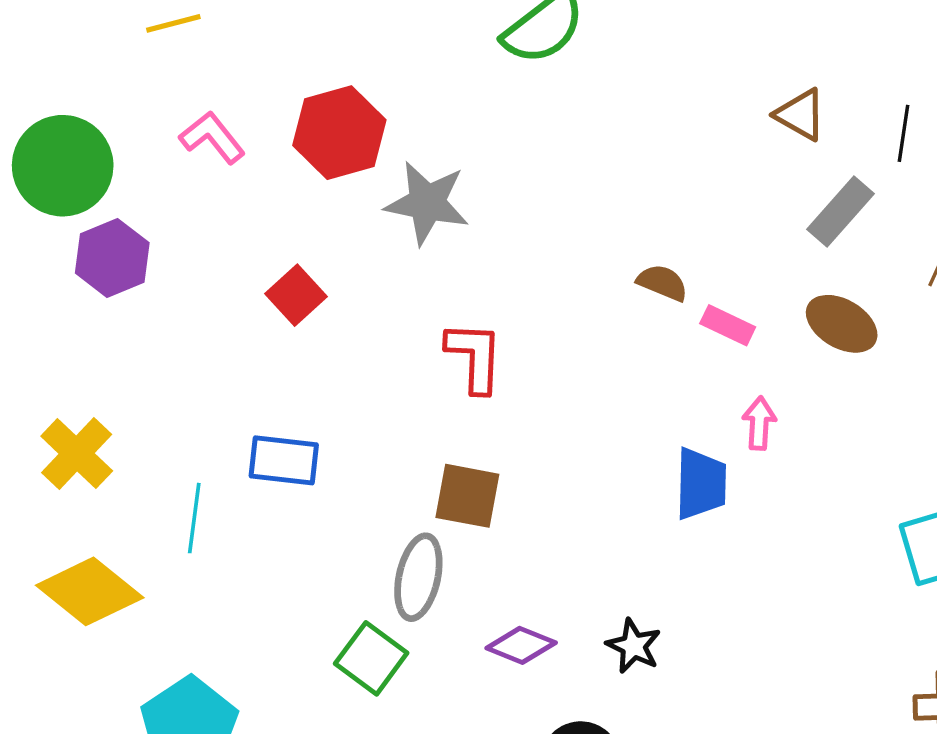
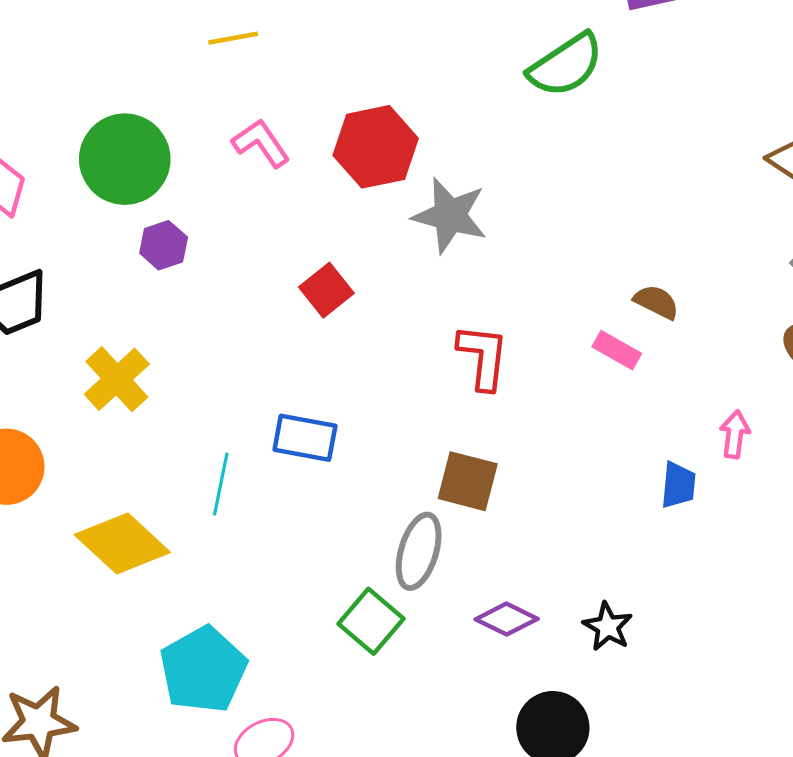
purple hexagon: (112, 258) -> (164, 245), size x0.7
pink rectangle: (728, 325) -> (617, 350), moved
yellow cross: (77, 453) -> (117, 379), moved
blue trapezoid: (701, 484) -> (678, 485), size x0.7

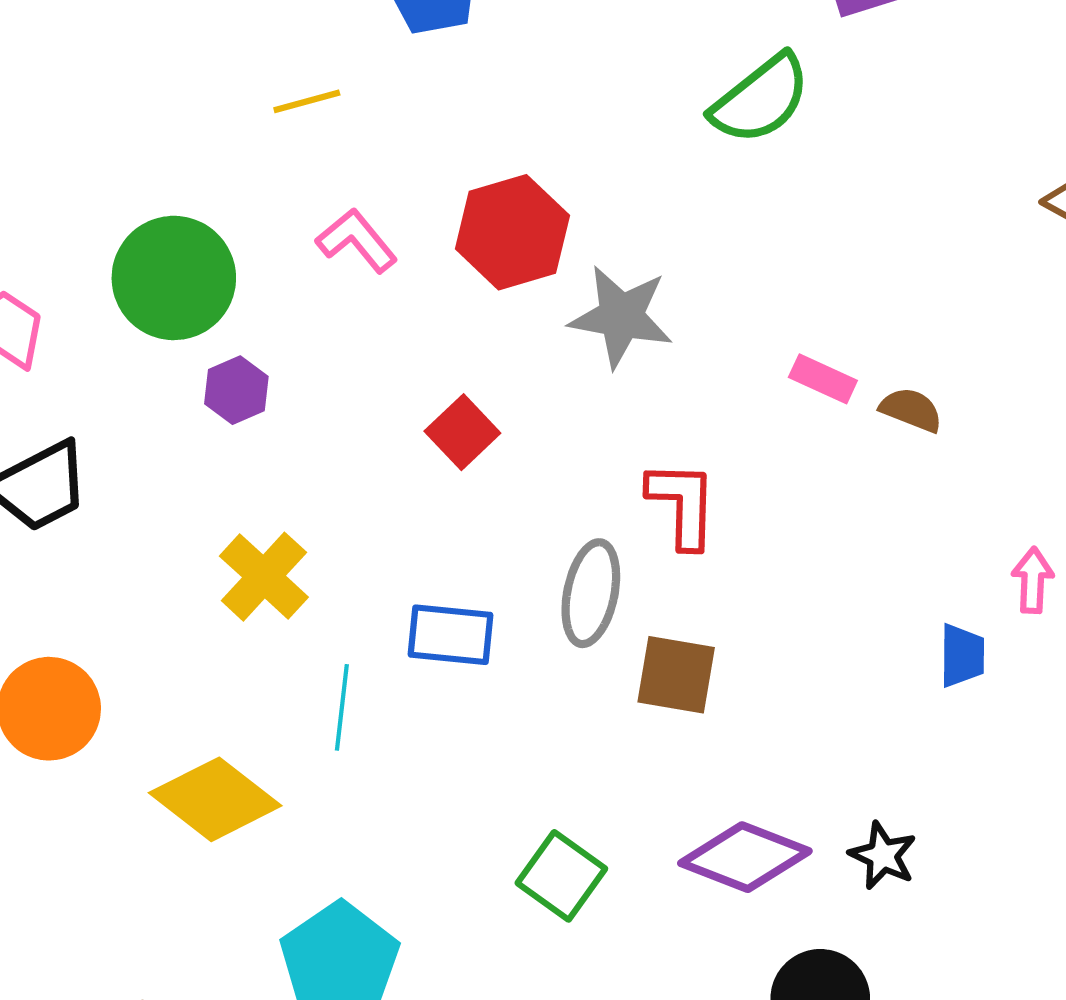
pink rectangle: (617, 350) -> (823, 379), moved
yellow cross: (117, 379) -> (264, 577), moved
gray ellipse: (419, 551) -> (591, 593), moved
purple diamond: (507, 619) -> (745, 857), size x1.5

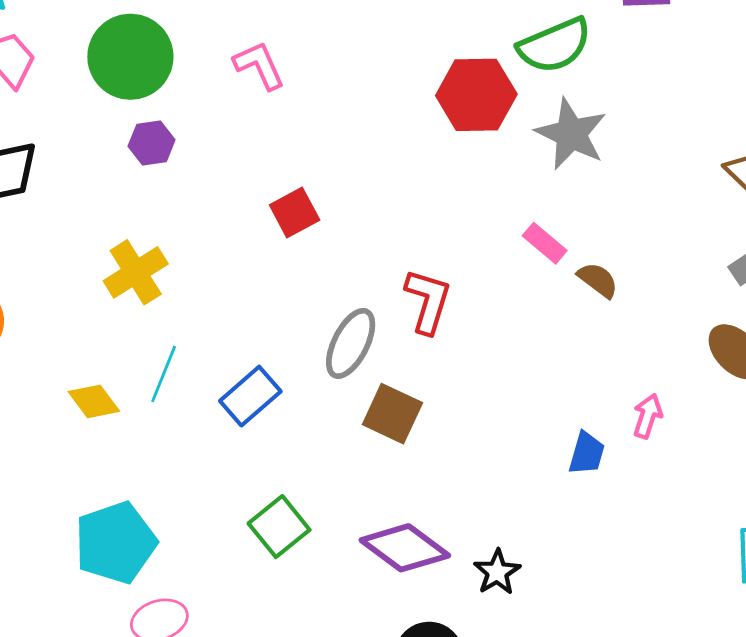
red hexagon: (512, 232) -> (476, 95), moved
gray star: (621, 317) -> (571, 134), moved
blue rectangle: (450, 635) -> (250, 396), moved, turned -62
yellow diamond: (215, 799) -> (94, 401), moved, size x0.6

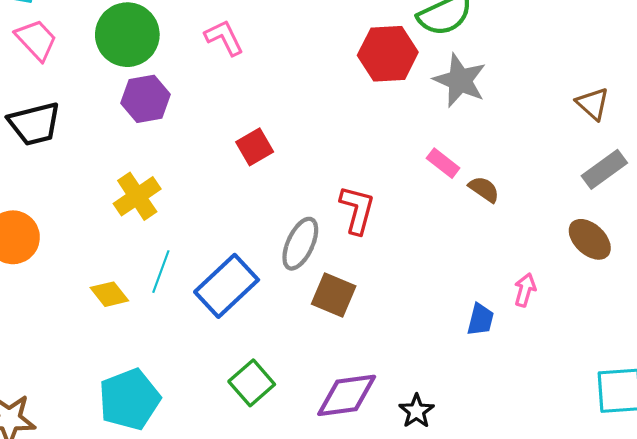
purple hexagon: (152, 143) -> (146, 99), size x1.4
blue rectangle: (250, 396) -> (227, 286), size x1.4
purple diamond: (405, 548) -> (347, 395), turned -42

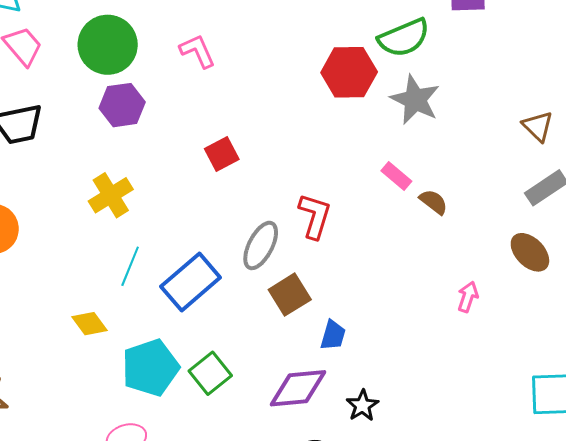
yellow diamond: (109, 294) -> (90, 324), moved
brown square: (334, 295) -> (290, 295), turned 33
blue trapezoid: (480, 319) -> (333, 335), moved
cyan pentagon: (129, 399) -> (150, 368), moved

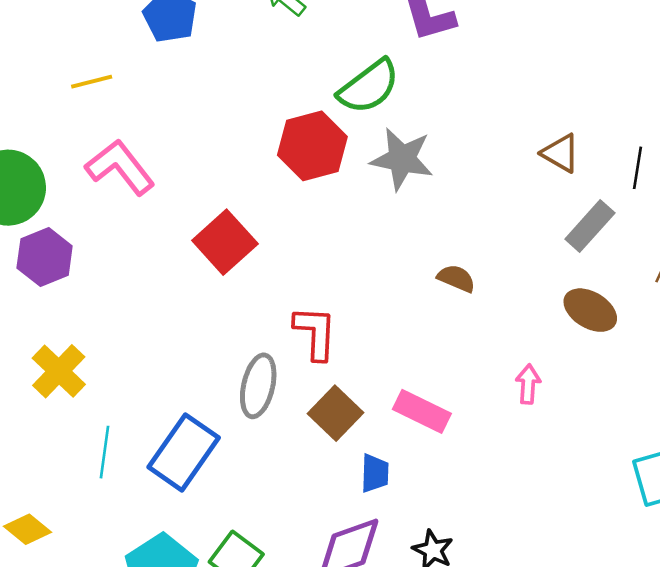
pink L-shape: (198, 51) -> (120, 167), size x1.4
red square: (222, 154) -> (225, 242), moved, size x1.4
pink rectangle: (396, 176) -> (422, 411), moved, size x1.4
brown square: (290, 295) -> (335, 413), moved
yellow diamond: (90, 324) -> (28, 529), moved

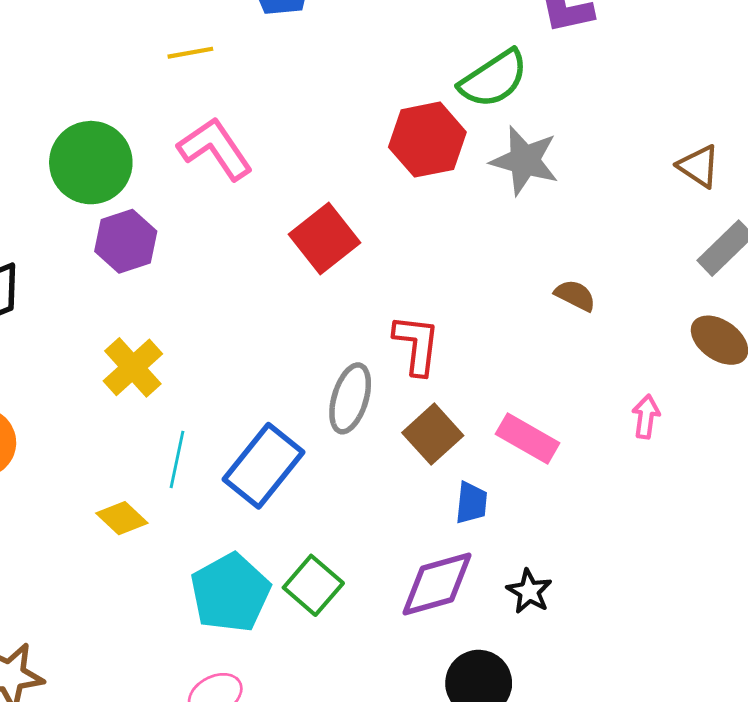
yellow diamond: (28, 529) -> (122, 518), moved

